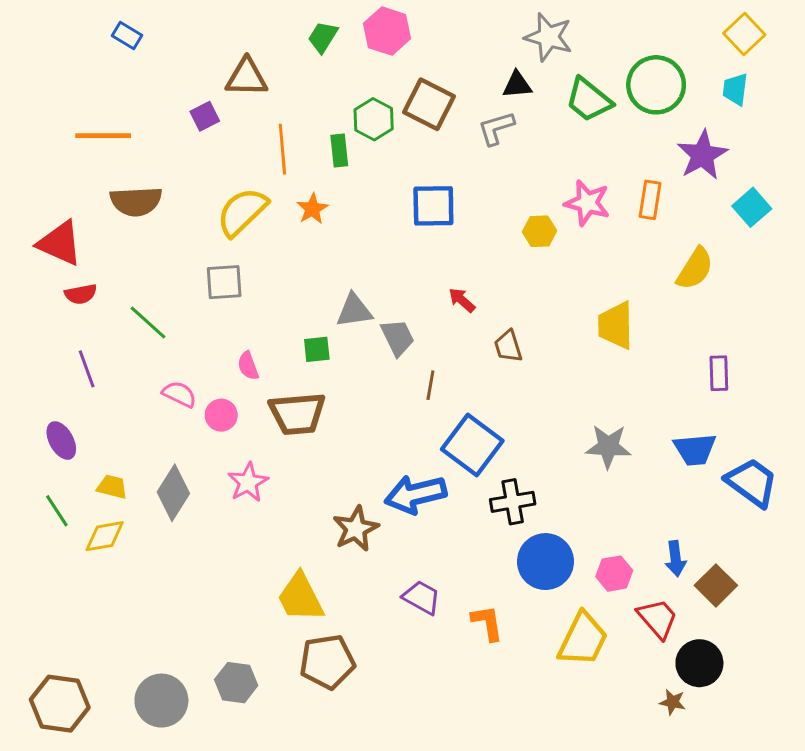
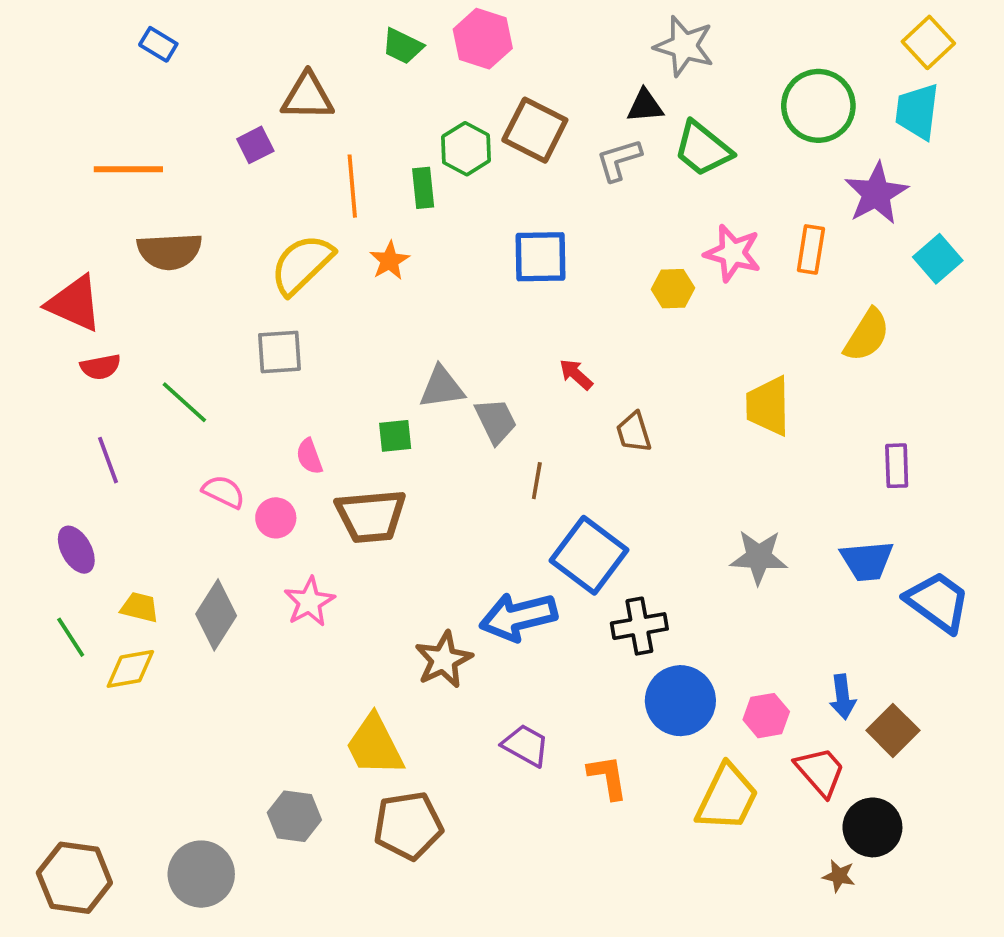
green trapezoid: (323, 37) -> (403, 46), turned -96
cyan trapezoid: (735, 89) -> (917, 111), size x1.4
green trapezoid: (589, 100) -> (703, 149), moved
gray hexagon: (236, 683) -> (294, 816), moved

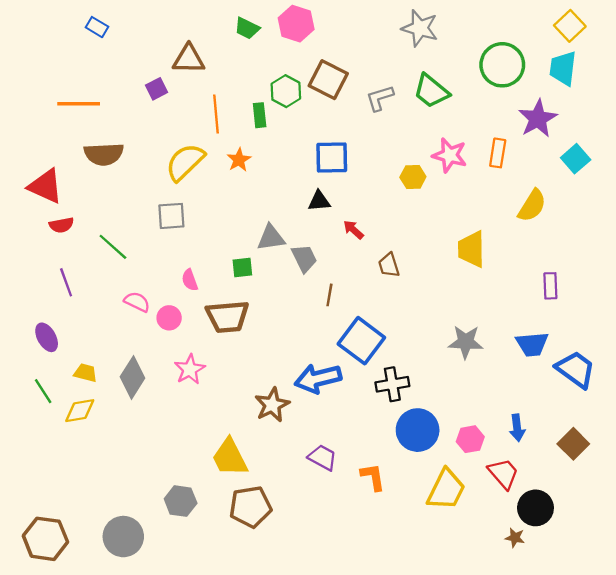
black triangle: (645, 106) -> (319, 201), moved
brown square: (893, 730) -> (573, 444), moved

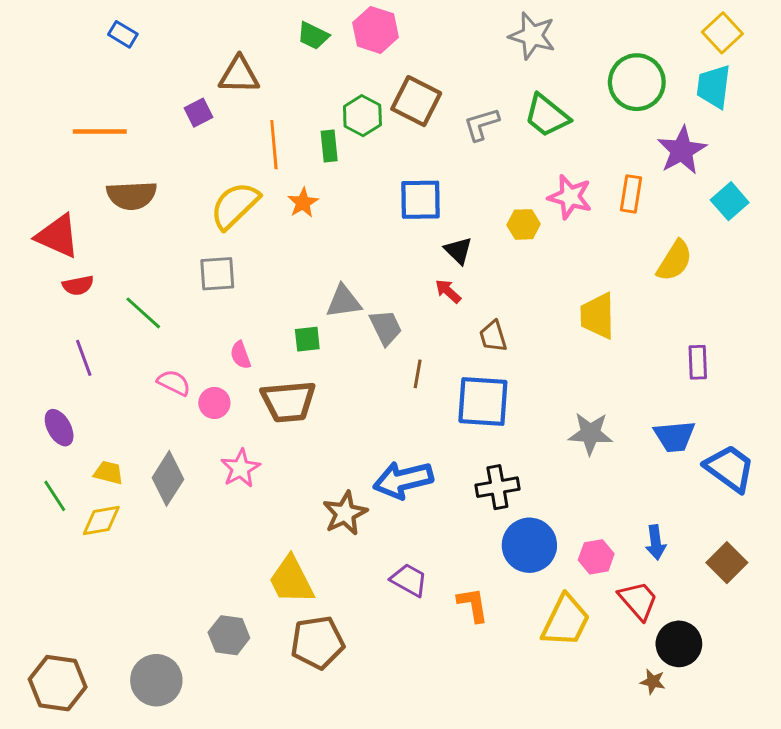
black triangle: (319, 201) -> (458, 251), moved, turned 50
blue square: (361, 341) -> (483, 402), moved, turned -33

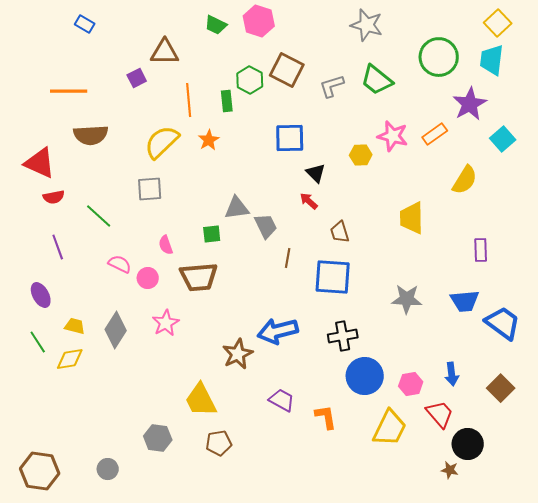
orange rectangle: (631, 194) -> (435, 134), turned 45
brown pentagon: (317, 642) -> (219, 443), size x0.7
gray circle: (156, 680) -> (108, 469), size x0.6

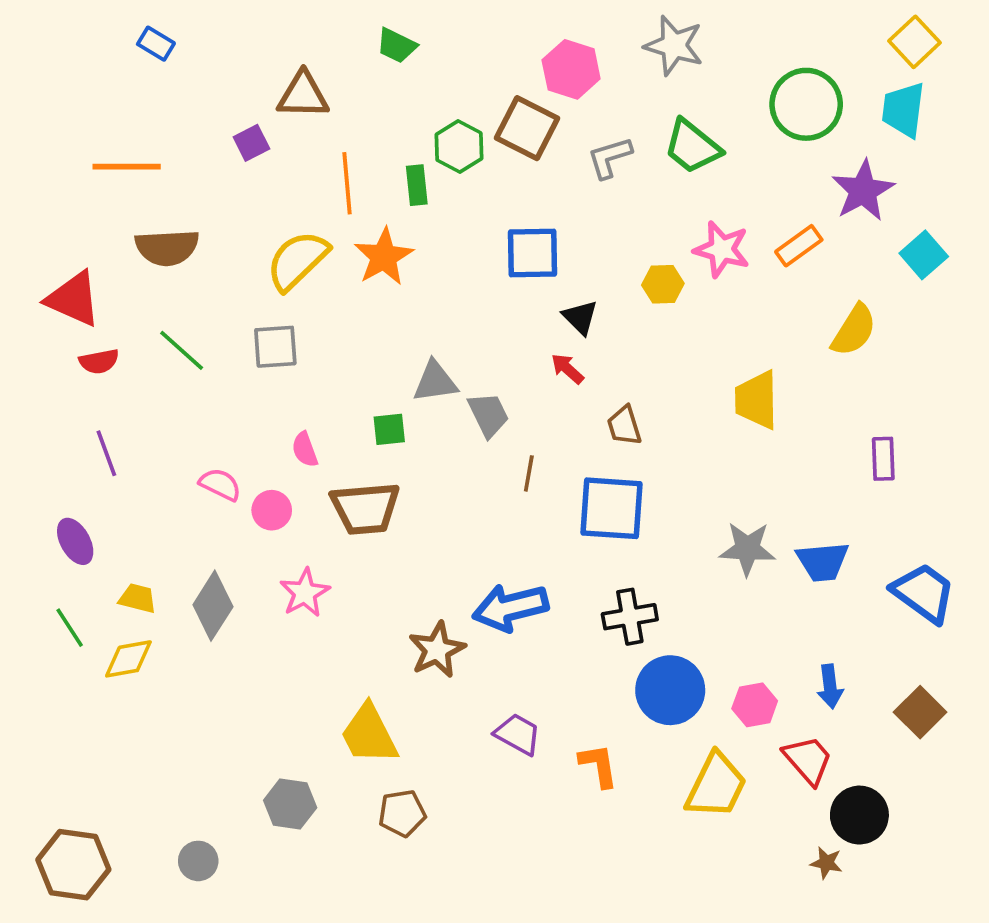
pink hexagon: (259, 21) -> (571, 69), moved
orange star: (209, 140) -> (384, 257), size x1.5
green line: (99, 216) -> (182, 350), moved
blue trapezoid: (465, 301) -> (823, 562), moved

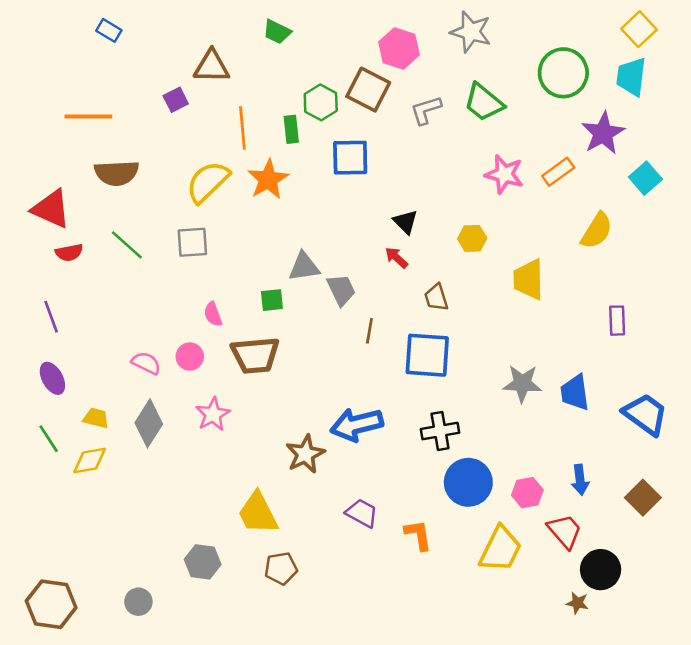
blue square: (532, 253) -> (350, 158), moved
yellow hexagon: (663, 284) -> (472, 238), moved
purple line: (106, 453) -> (51, 317), moved
pink semicircle: (220, 484) -> (146, 363), moved
blue trapezoid: (823, 562) -> (575, 392), turned 87

